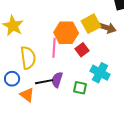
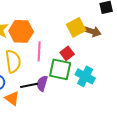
orange hexagon: (66, 33) -> (21, 31), moved
green square: (80, 88) -> (60, 69), moved, size x1.6

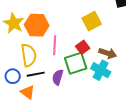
brown arrow: (92, 31) -> (108, 53), moved
green square: (60, 69) -> (76, 63), turned -30
black line: (29, 85) -> (36, 74), moved

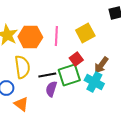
pink line: (55, 45) -> (56, 36), moved
brown arrow: (108, 53) -> (101, 65), turned 108
black line: (36, 74) -> (47, 75), moved

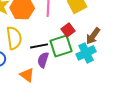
cyan cross: (94, 82) -> (86, 53), turned 36
orange triangle: (21, 104) -> (27, 75), moved

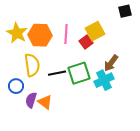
red square: (68, 30) -> (86, 42), moved
purple semicircle: (43, 60) -> (31, 100), moved

